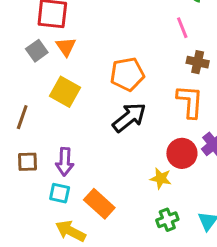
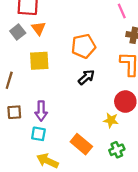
yellow square: (65, 92) -> (39, 61), turned -30
black arrow: (129, 117) -> (86, 77), size x0.7
orange rectangle: (99, 204) -> (81, 144), moved

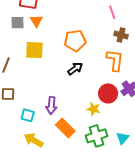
gray square: (18, 32) -> (17, 23), turned 32
purple arrow: (41, 111) -> (51, 105), moved
green cross: (117, 150) -> (97, 136), size x1.5

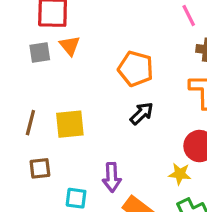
orange pentagon: (75, 41) -> (136, 69), turned 30
yellow square: (34, 50) -> (70, 124), moved

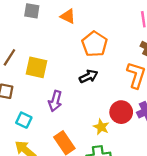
orange triangle: (70, 46) -> (68, 16), moved, turned -42
purple arrow: (112, 177) -> (55, 101), moved

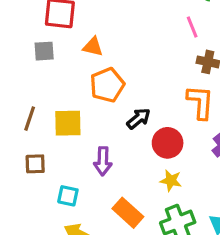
orange pentagon: (95, 44) -> (107, 85), moved, turned 30
red circle: (121, 112) -> (168, 143), moved

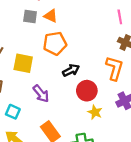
gray square: (44, 51) -> (30, 17), moved
purple arrow: (103, 161) -> (41, 94), turned -54
yellow star: (171, 180) -> (95, 112), moved

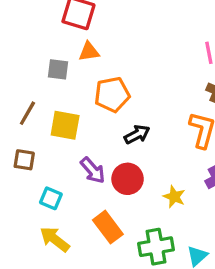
orange triangle: (51, 16) -> (89, 52), moved, turned -32
gray square: (30, 17) -> (58, 69), moved
red circle: (87, 91) -> (128, 179), moved

